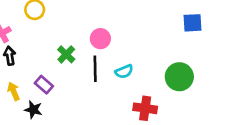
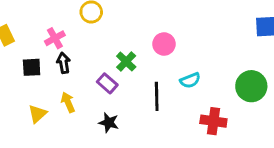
black line: (95, 69) -> (157, 96), moved
purple rectangle: (44, 85) -> (107, 83), moved
black star: (33, 110) -> (109, 123), moved

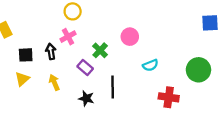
pink cross: (55, 38) -> (68, 37), moved
black line: (157, 96) -> (113, 87), moved
yellow triangle: (37, 114) -> (22, 79), moved

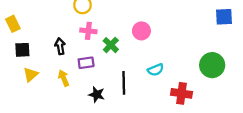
pink cross: (68, 37) -> (88, 31), moved, turned 35
black square: (26, 55) -> (22, 50), moved
cyan semicircle: (150, 65) -> (156, 70), moved
purple rectangle: (85, 68) -> (86, 63), moved, turned -49

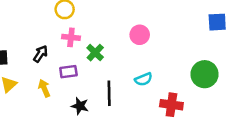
pink circle: (141, 31) -> (140, 35), moved
black arrow: (60, 46) -> (40, 54), turned 42

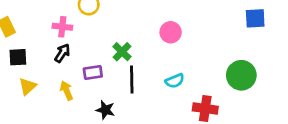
pink cross: (71, 37) -> (62, 27), moved
black line: (109, 93) -> (132, 79), moved

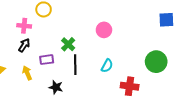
cyan semicircle: (175, 81) -> (107, 66), turned -40

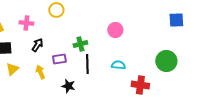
pink cross: (24, 26) -> (26, 23), moved
green cross: (68, 44) -> (80, 44), turned 32
cyan semicircle: (107, 66) -> (118, 65), turned -112

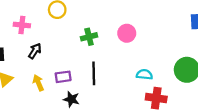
green cross: (80, 44) -> (89, 37), moved
purple rectangle: (59, 59) -> (63, 77), moved
cyan semicircle: (118, 65) -> (144, 75), moved

